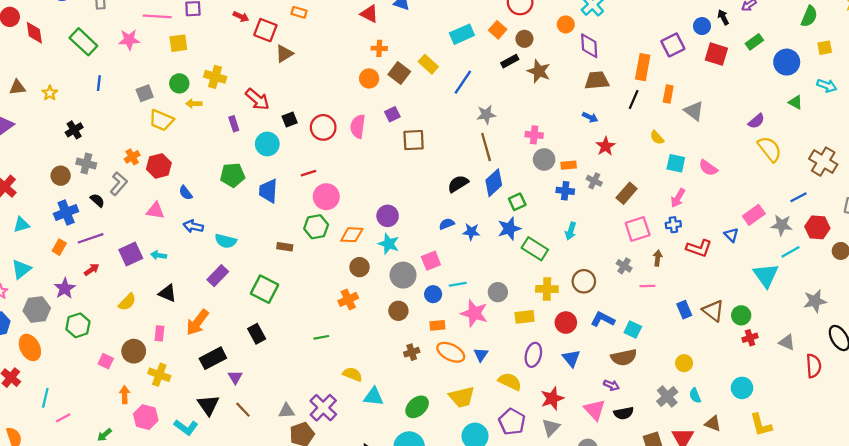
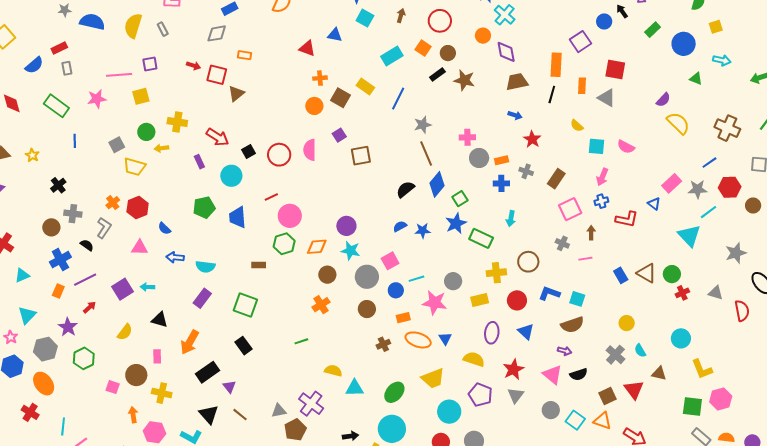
red square: (716, 54) -> (615, 69), moved

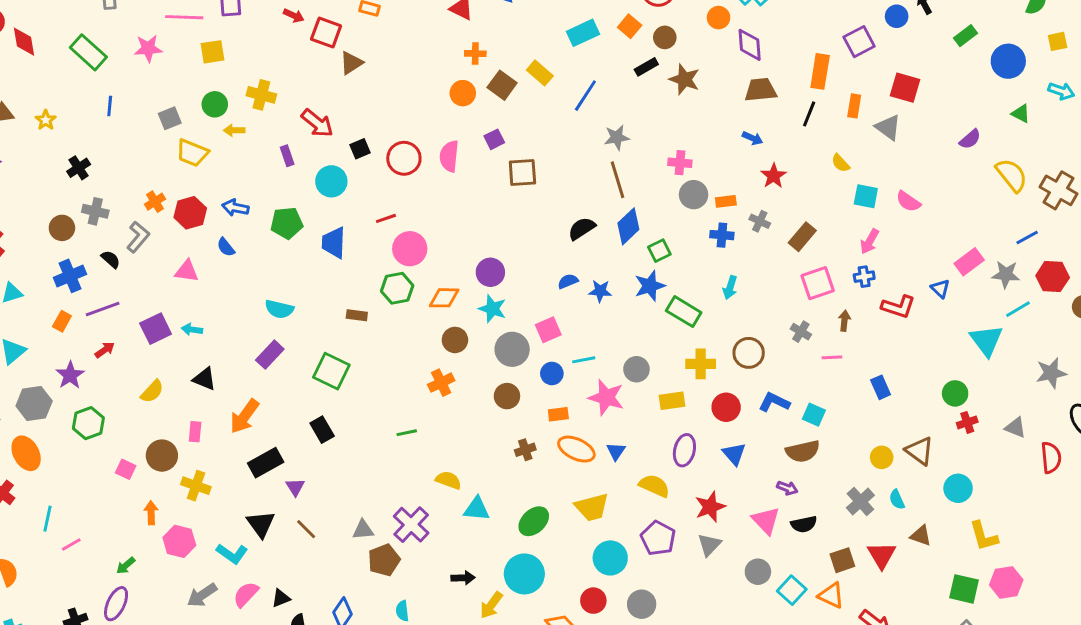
yellow semicircle: (678, 123) -> (1012, 175), moved
blue arrow: (175, 257) -> (235, 208), moved
brown triangle: (647, 273) -> (919, 451), moved

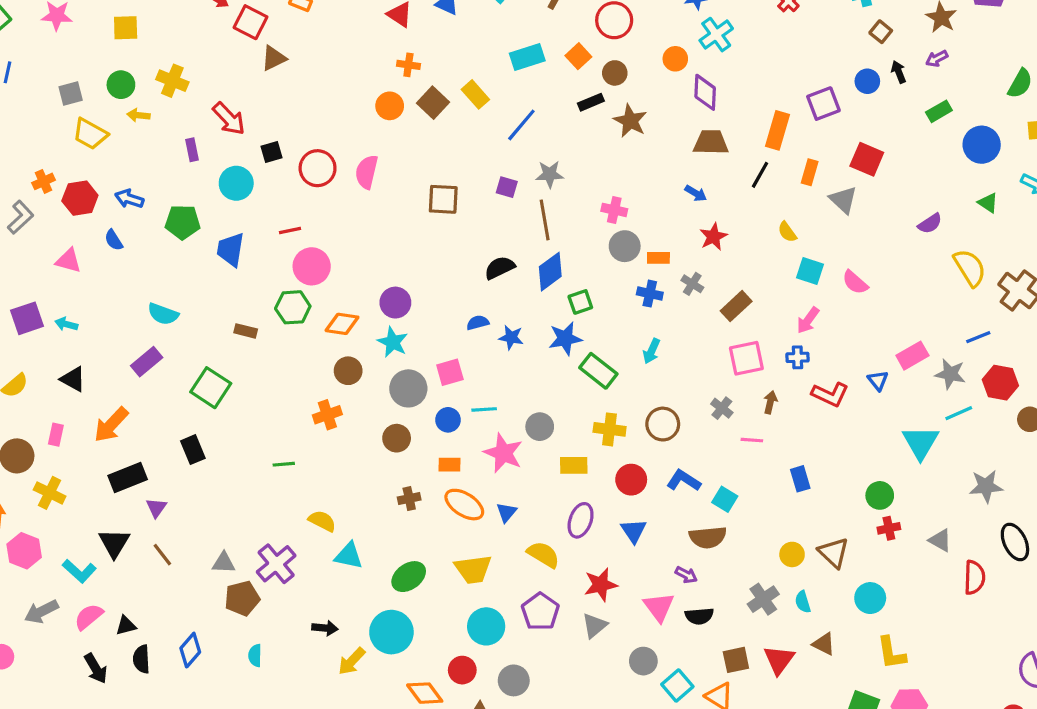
purple square: (494, 139) -> (507, 187), moved, turned 36

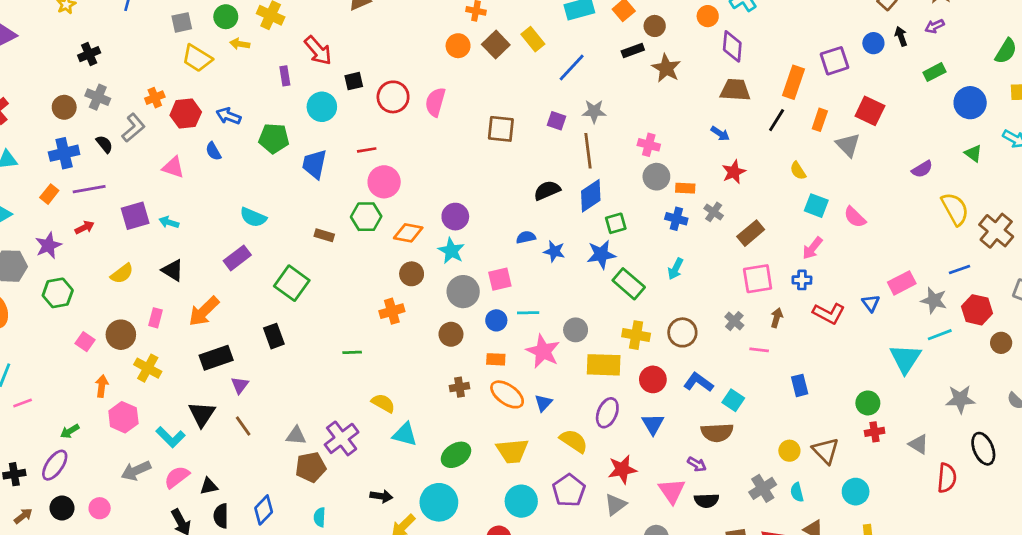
yellow rectangle: (574, 465) -> (604, 365), size x1.4

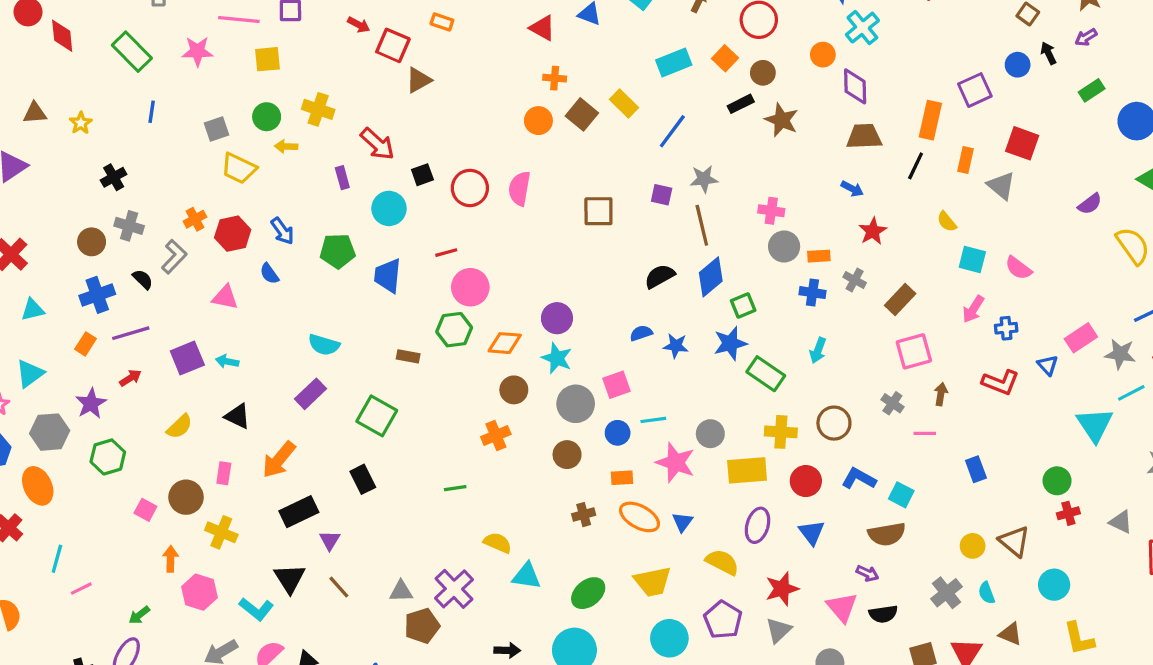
blue arrow: (229, 116) -> (282, 231), turned -140
blue cross: (802, 280) -> (1006, 328), moved

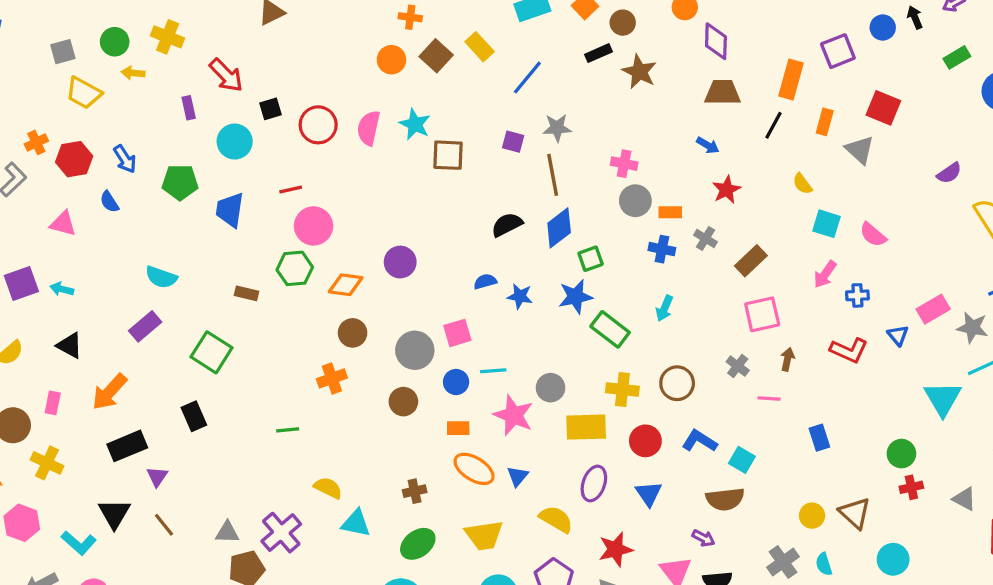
cyan star: (557, 358) -> (415, 124), moved
brown cross: (584, 515) -> (415, 491), moved

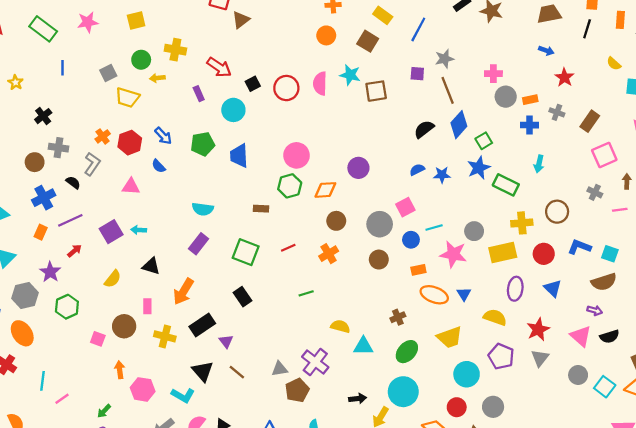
brown square: (436, 56) -> (368, 41), moved
red line: (291, 189) -> (288, 248), moved
yellow cross: (47, 463) -> (165, 336), moved

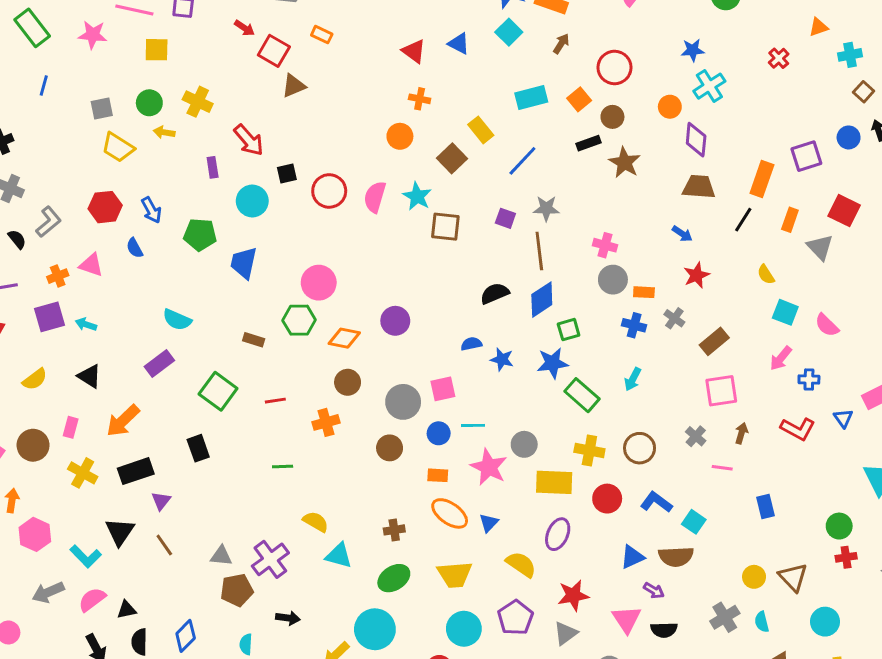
orange cross: (103, 136) -> (58, 276), moved
blue triangle: (553, 288) -> (632, 557), moved, turned 36
black arrow: (358, 399) -> (288, 618), moved

